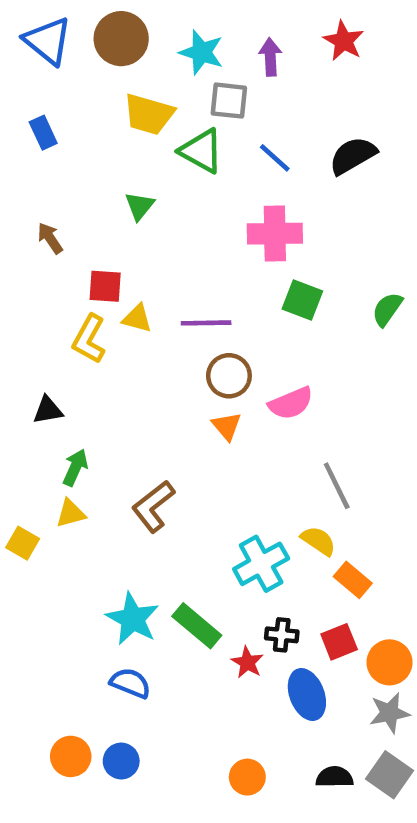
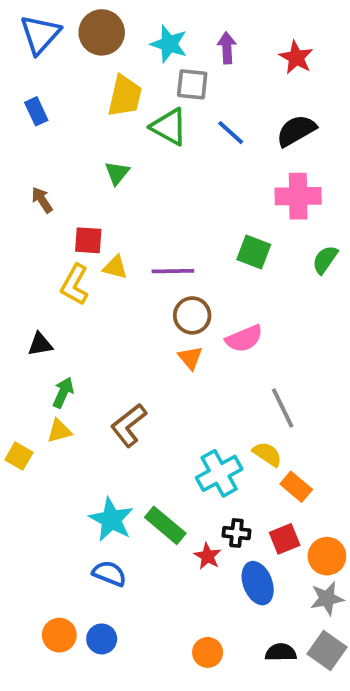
blue triangle: (48, 41) -> (40, 34), turned 33
red star: (344, 41) -> (296, 57), moved
yellow trapezoid: (149, 114) -> (125, 96), turned -93
pink cross: (275, 234) -> (298, 196), moved

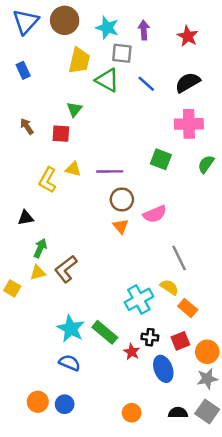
red square: (88, 240) -> (61, 134), moved
brown L-shape: (129, 425) -> (66, 269), moved

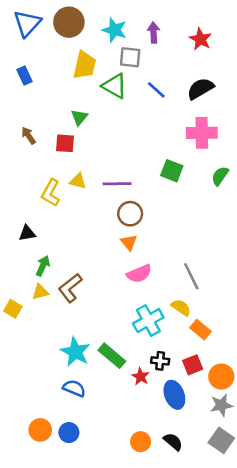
pink semicircle: (155, 214) -> (139, 274), moved
black semicircle: (178, 413) -> (173, 442), moved, turned 42

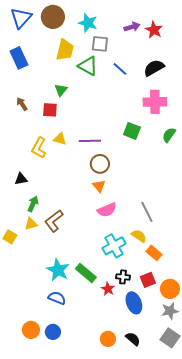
purple arrow: (154, 33) -> (132, 27), moved, turned 77
blue rectangle: (25, 76) -> (19, 58), size x1.5

